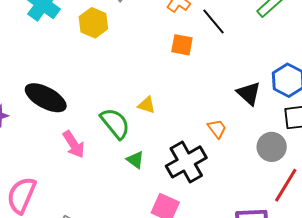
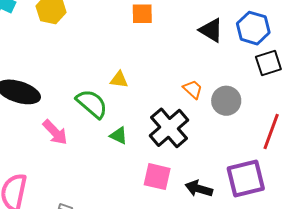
black triangle: (249, 93) -> (211, 30), moved
gray circle: (272, 147) -> (226, 101), moved

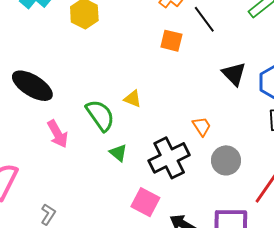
gray circle: (226, 101) -> (226, 160), moved

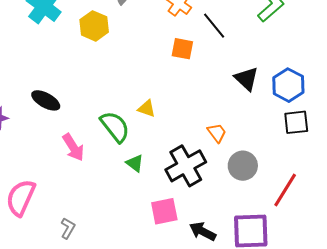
black ellipse: (32, 86) -> (46, 100), size x0.7
pink square: (145, 202) -> (164, 211), turned -36

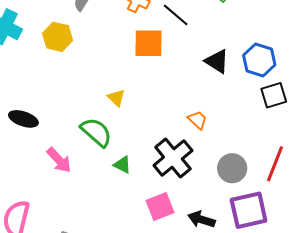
orange square: (182, 49) -> (149, 43), size x1.4
yellow triangle: (147, 109) -> (116, 98), moved, turned 36
gray circle: (243, 166) -> (232, 168), moved

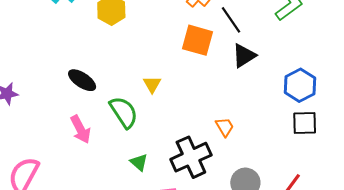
black triangle: (217, 61) -> (244, 56), moved, turned 40
black ellipse: (23, 119) -> (82, 80), moved
green triangle: (122, 165) -> (139, 162), moved

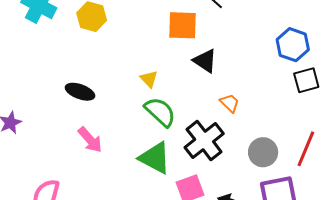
black triangle: (244, 56) -> (205, 61), moved, turned -40
green semicircle: (124, 112) -> (160, 112), moved
green triangle: (139, 162) -> (155, 158), size x1.8

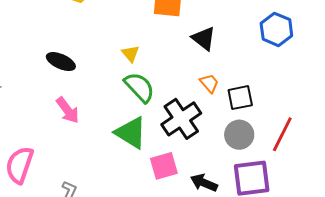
black triangle: (205, 61) -> (204, 39), moved
black square: (306, 80) -> (240, 98), moved

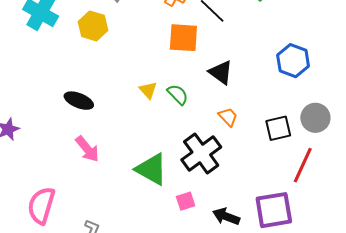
green semicircle: (139, 87) -> (178, 94), moved, size x0.7
black square: (240, 98) -> (278, 128), moved
gray circle: (239, 135) -> (315, 118), moved
pink square: (164, 166) -> (186, 201), size x0.7

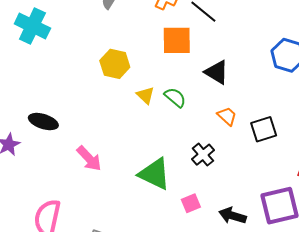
yellow hexagon: (93, 26) -> (115, 64), moved
black ellipse: (79, 101) -> (43, 122), moved
black square: (278, 128) -> (264, 129), moved
black cross: (201, 153) -> (203, 155), size x0.6

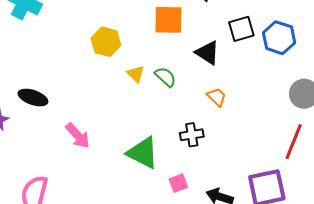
black square: (264, 129) -> (241, 29), moved
black cross: (203, 155) -> (192, 135), turned 30

